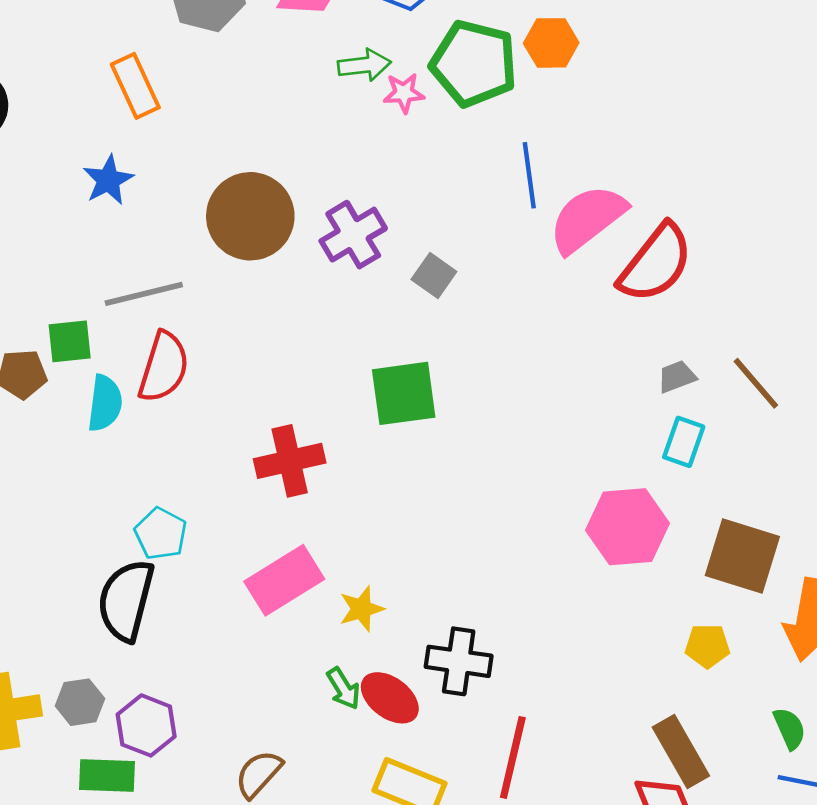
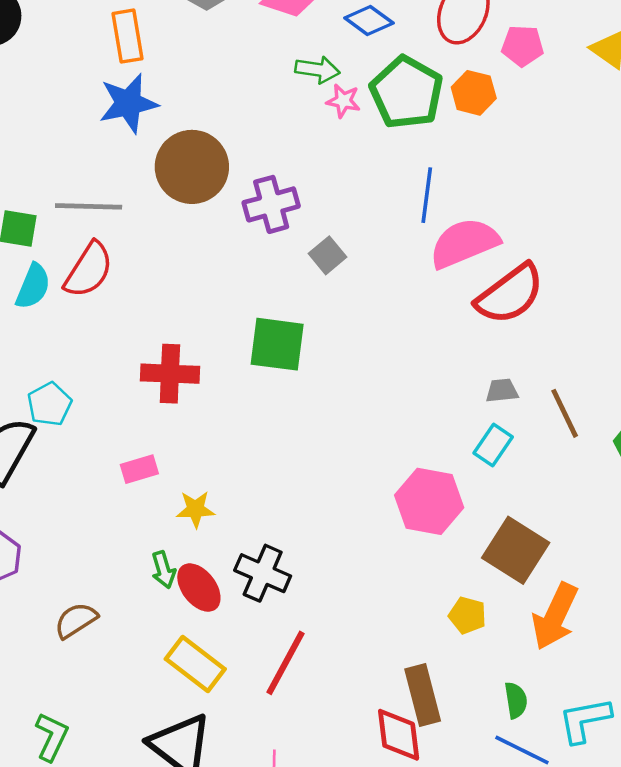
blue star: (108, 180) -> (128, 103), moved, size x1.4
pink rectangle: (284, 580) -> (139, 469), size x0.6

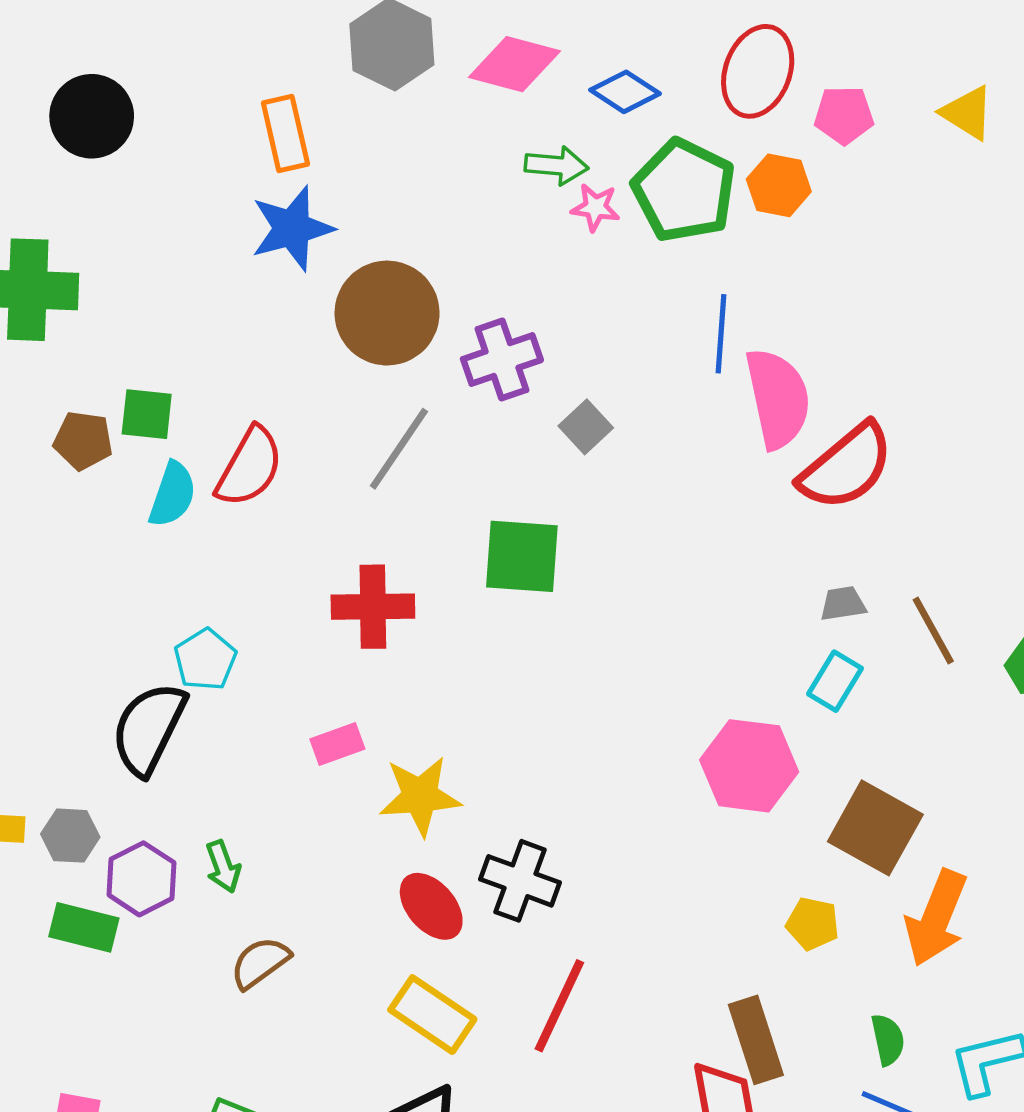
gray line: (89, 206) -> (399, 449), moved, turned -54
pink semicircle: (464, 243) -> (778, 398), turned 104
yellow star: (196, 509) -> (420, 796), size x1.5
green arrow: (163, 570) -> (223, 867), moved

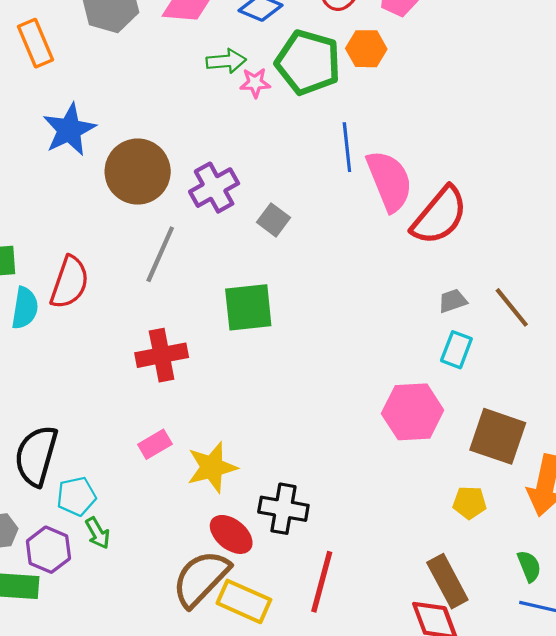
orange rectangle: (285, 134) -> (35, 43), moved
cyan pentagon: (205, 660) -> (76, 496), moved, turned 30
brown semicircle: (260, 963) -> (201, 579), moved, size x1.6

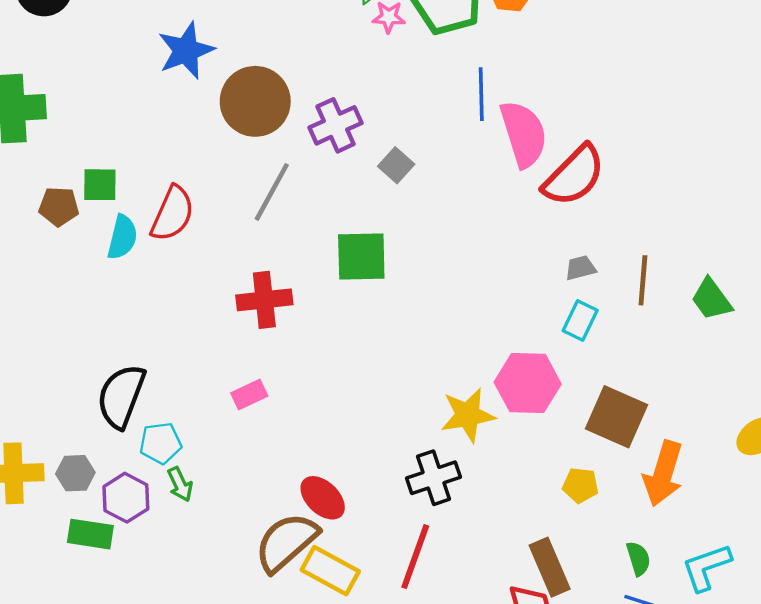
brown line: (512, 307) -> (643, 280), turned 39
yellow star: (212, 467) -> (468, 415), moved
black cross: (283, 509) -> (434, 478), moved, turned -33

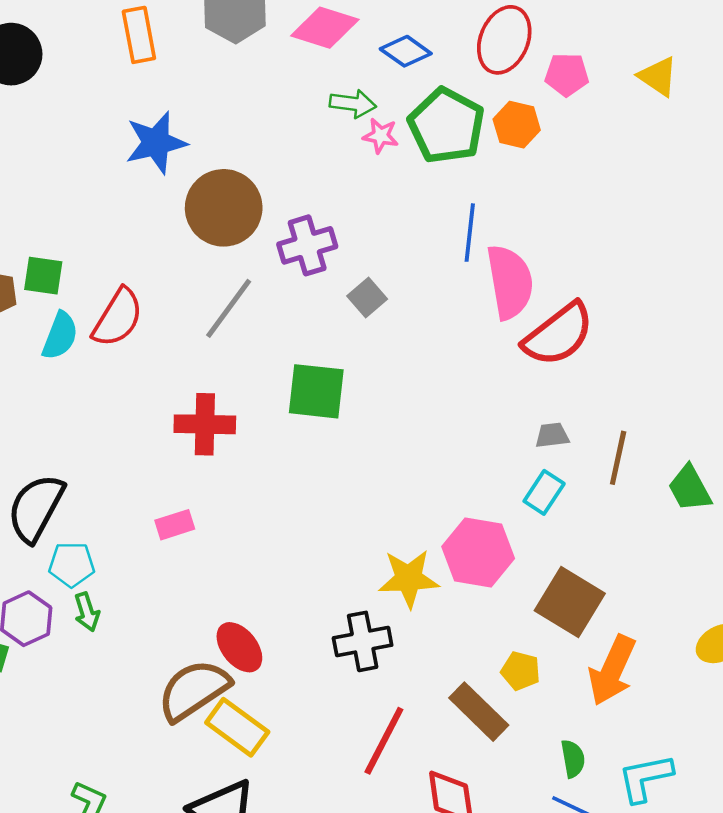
red line: (415, 557) -> (384, 741), moved
brown rectangle: (550, 567) -> (479, 712), moved, turned -30

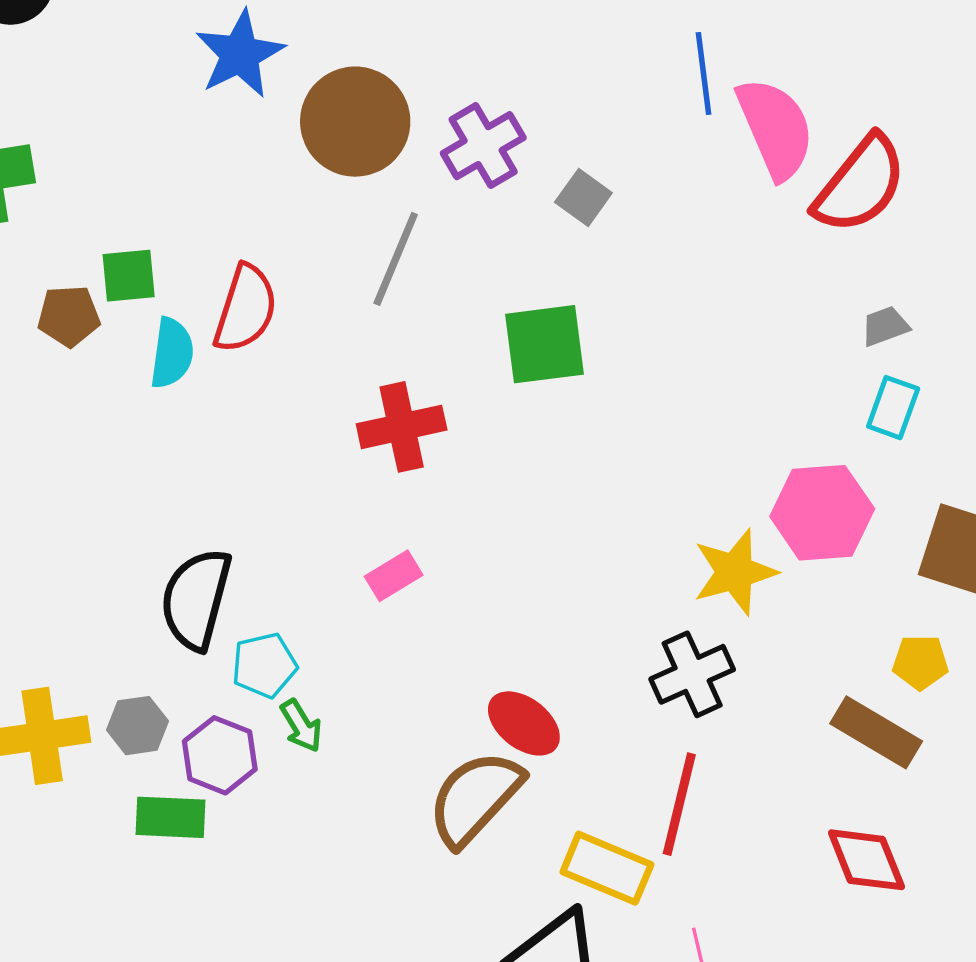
yellow rectangle: (237, 727) -> (607, 868), moved
red line: (384, 741) -> (679, 804), moved

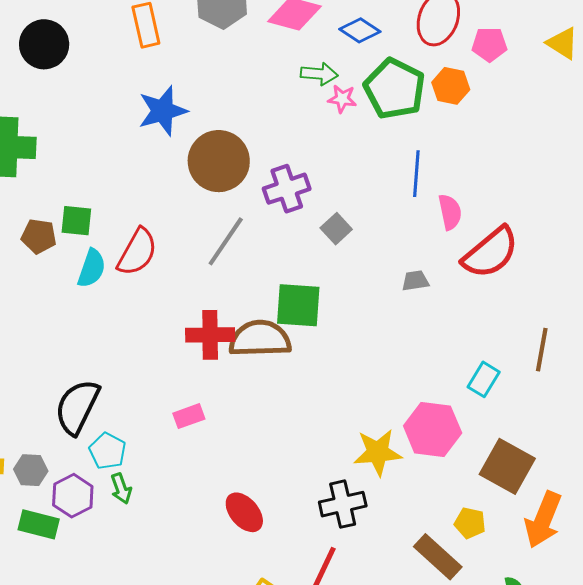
pink semicircle: (775, 128) -> (450, 212), size x0.6
gray trapezoid: (885, 326) -> (415, 281), moved
cyan pentagon: (264, 665) -> (108, 451), turned 30
brown semicircle: (475, 798) -> (260, 339), moved, turned 34

